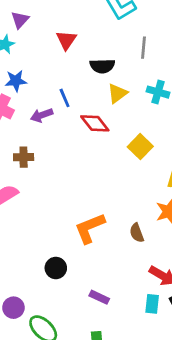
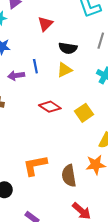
yellow triangle: (117, 93) -> (65, 70), moved
red diamond: (95, 123) -> (50, 107), moved, turned -30
brown semicircle: (137, 233) -> (69, 176), size x1.5

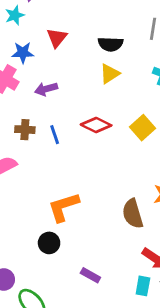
red triangle: (45, 24) -> (57, 38), moved
blue line: (35, 66) -> (55, 135), moved
orange L-shape: (35, 165) -> (64, 207), moved

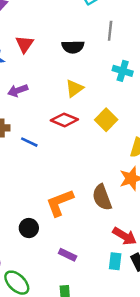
yellow triangle: (110, 74) -> (74, 88), moved
blue line: (55, 135) -> (29, 142), moved, turned -42
orange L-shape: (64, 207) -> (60, 203), moved

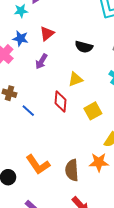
purple arrow: (18, 90) -> (41, 61), moved, turned -56
red diamond: (64, 120) -> (60, 102), turned 55
orange L-shape: (60, 203) -> (38, 165), turned -120

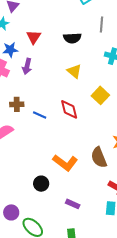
purple arrow: (41, 61) -> (27, 66), moved
yellow triangle: (75, 79) -> (74, 71), turned -42
red diamond: (60, 102) -> (69, 109), moved

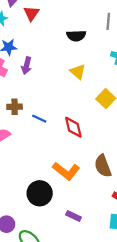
red triangle: (34, 37) -> (31, 13), moved
red diamond: (69, 109) -> (73, 127), moved
black circle: (41, 184) -> (40, 193), size x1.5

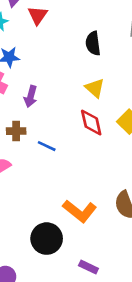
black semicircle: (76, 36) -> (93, 43), turned 84
purple arrow: (27, 66) -> (31, 96), moved
red diamond: (73, 127) -> (91, 123), moved

